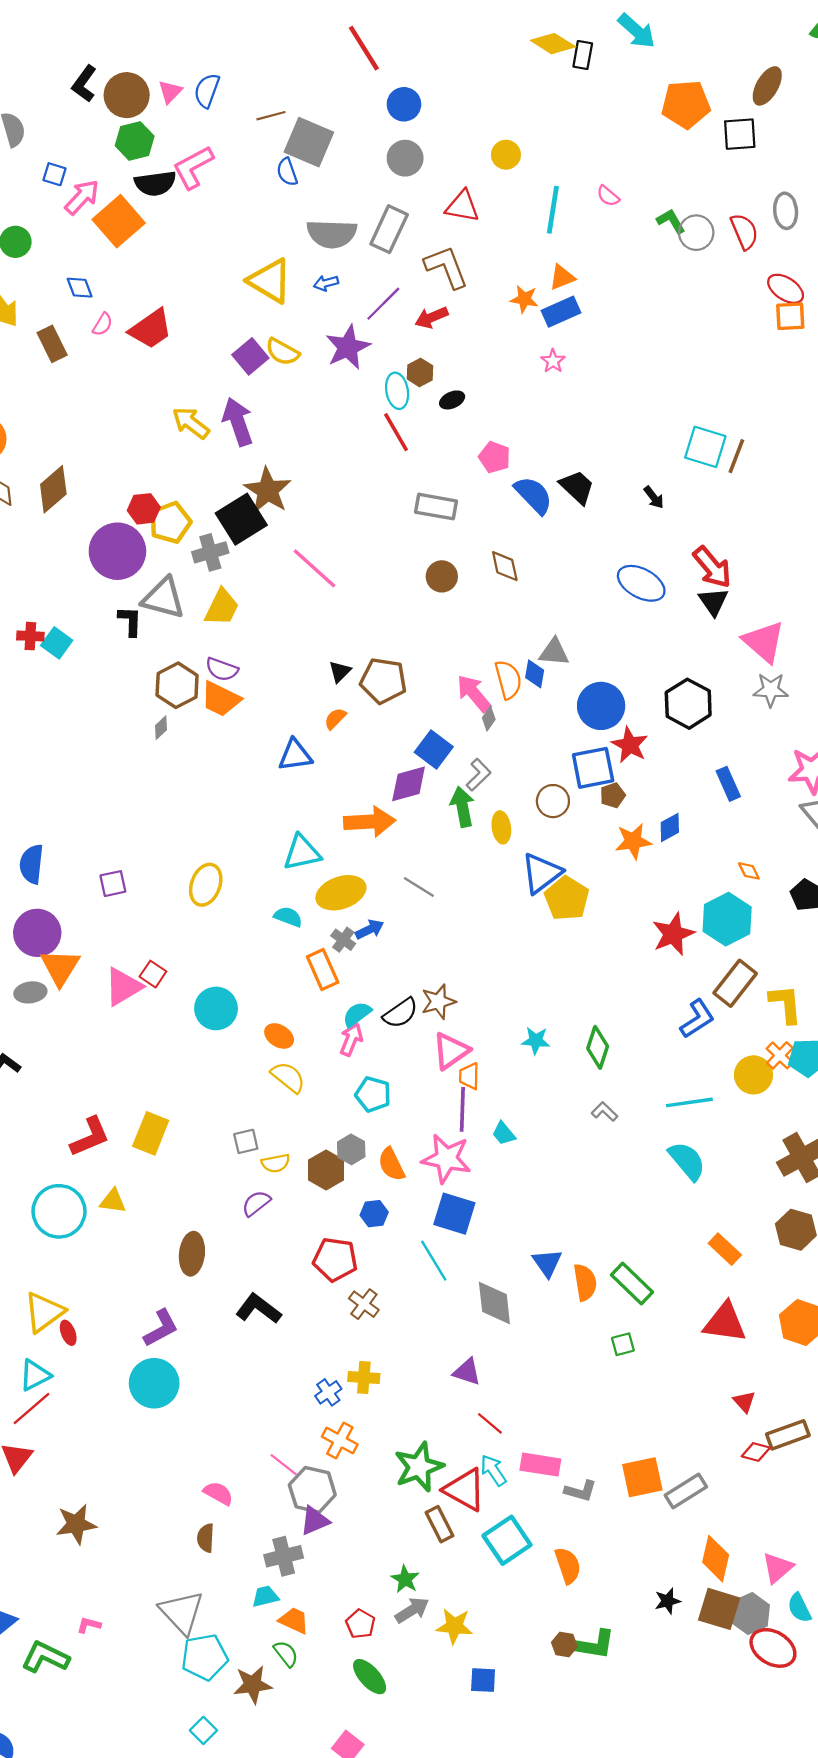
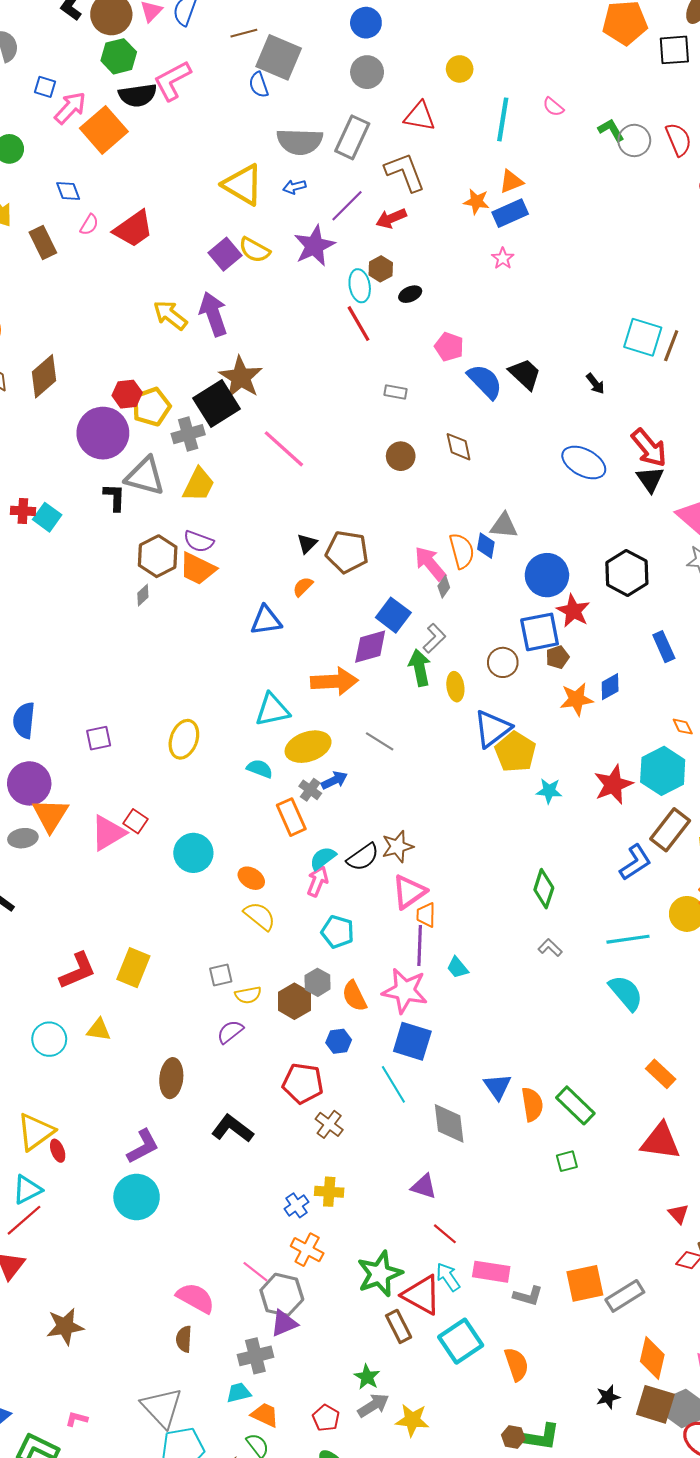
gray rectangle: (436, 507) -> (395, 392), size x0.6
cyan star: (536, 1041) -> (549, 791), moved
cyan circle: (59, 1211) -> (49, 1039), size x0.7
pink semicircle: (218, 1493) -> (195, 1298), size x1.4

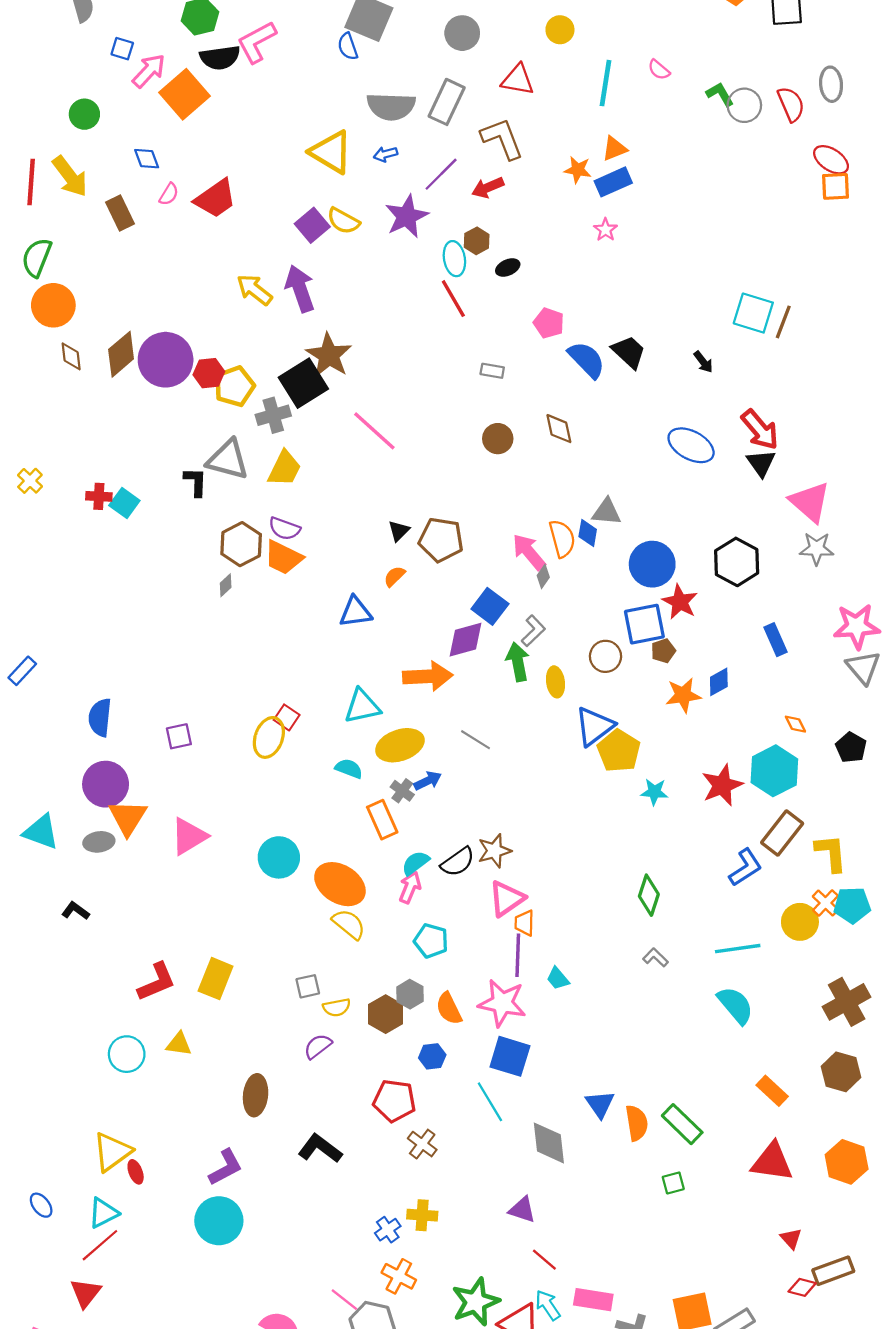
purple circle: (103, 433) -> (166, 360), moved
red square: (136, 821) -> (287, 717), moved
orange ellipse: (251, 878) -> (340, 884), size x1.8

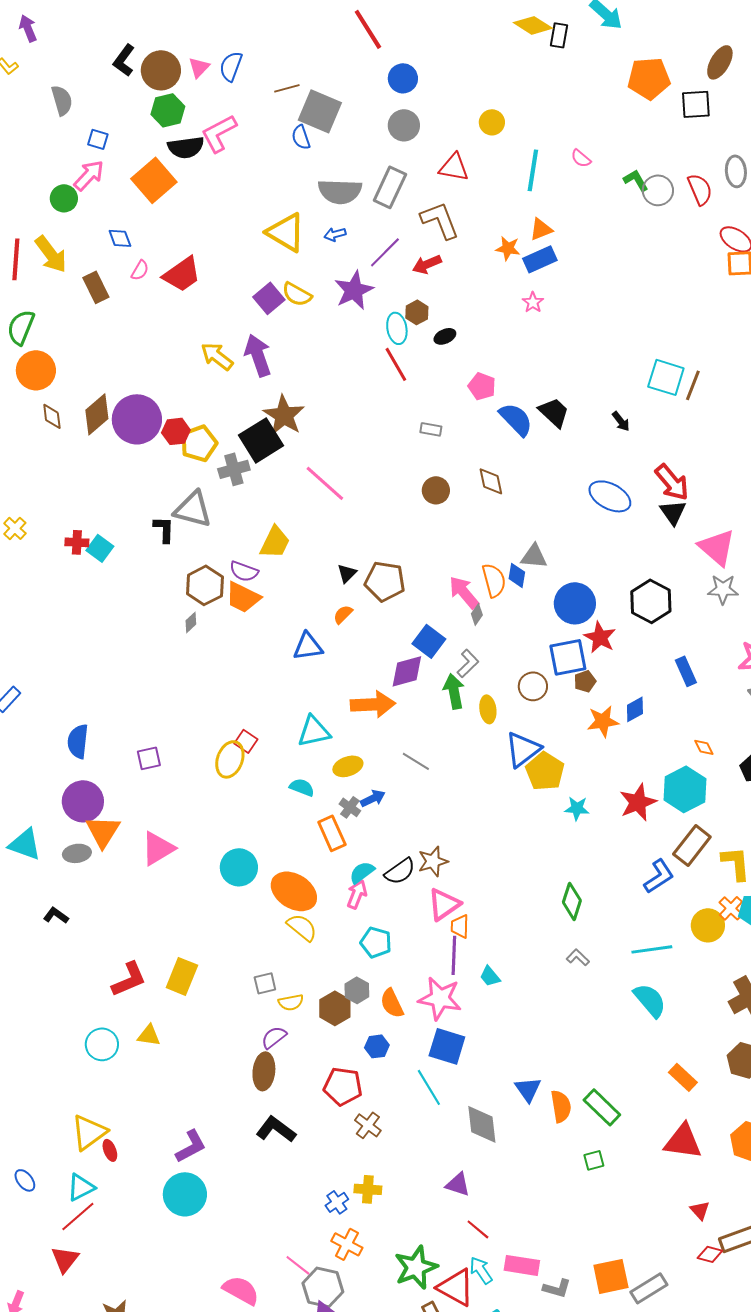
pink arrow: (149, 71) -> (89, 175), moved
yellow trapezoid: (284, 469) -> (275, 542), moved
yellow ellipse: (400, 745) -> (348, 766), size x0.7
brown ellipse: (256, 1095) -> (264, 1071), moved

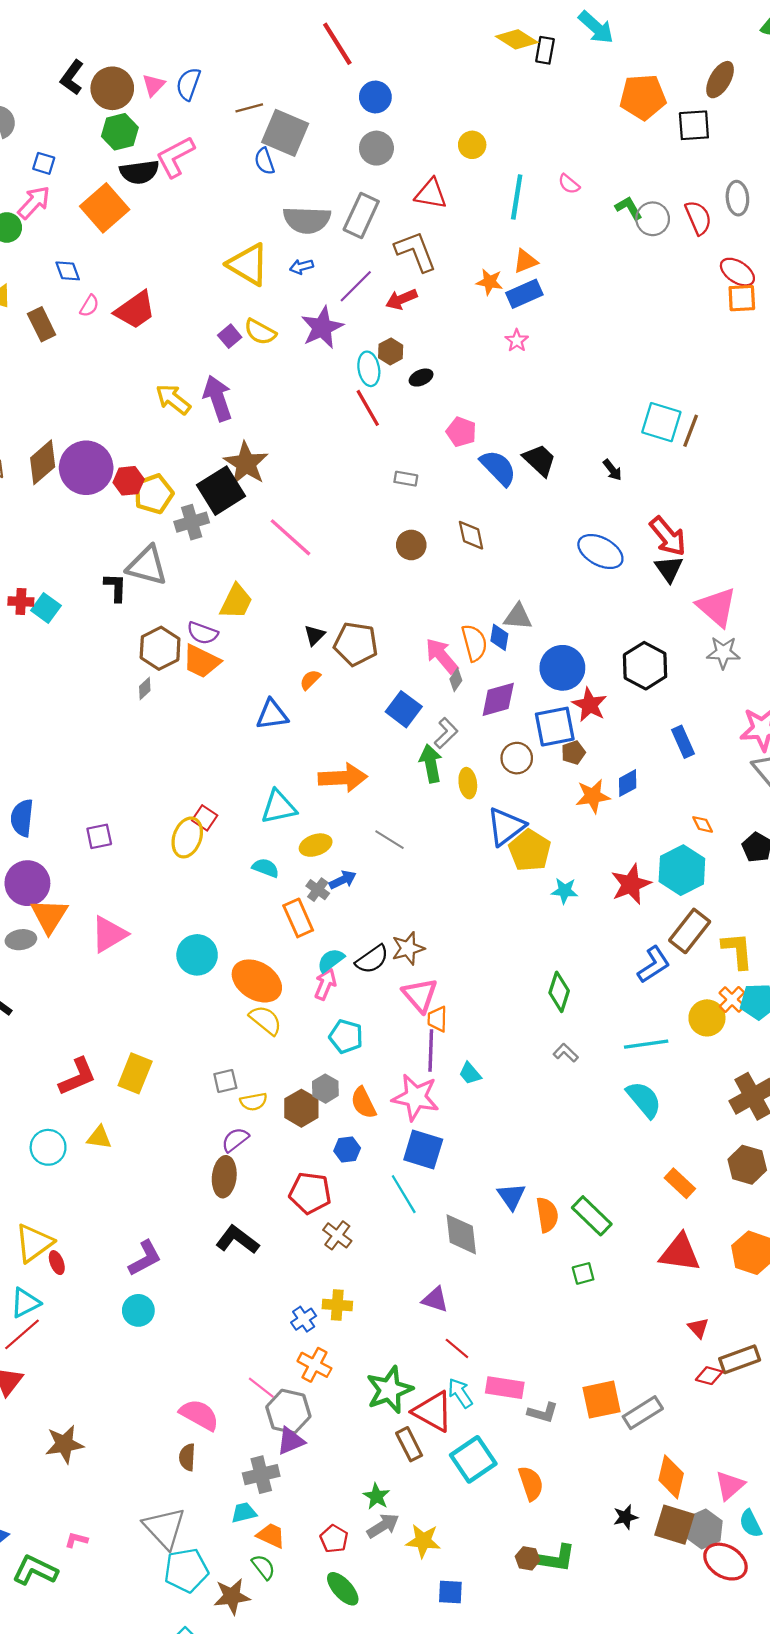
purple square: (269, 298) -> (230, 336), size x0.7
purple diamond: (407, 671) -> (498, 699), moved
pink triangle: (444, 904) -> (420, 995), turned -36
cyan circle: (185, 1194) -> (138, 1310), size x0.7

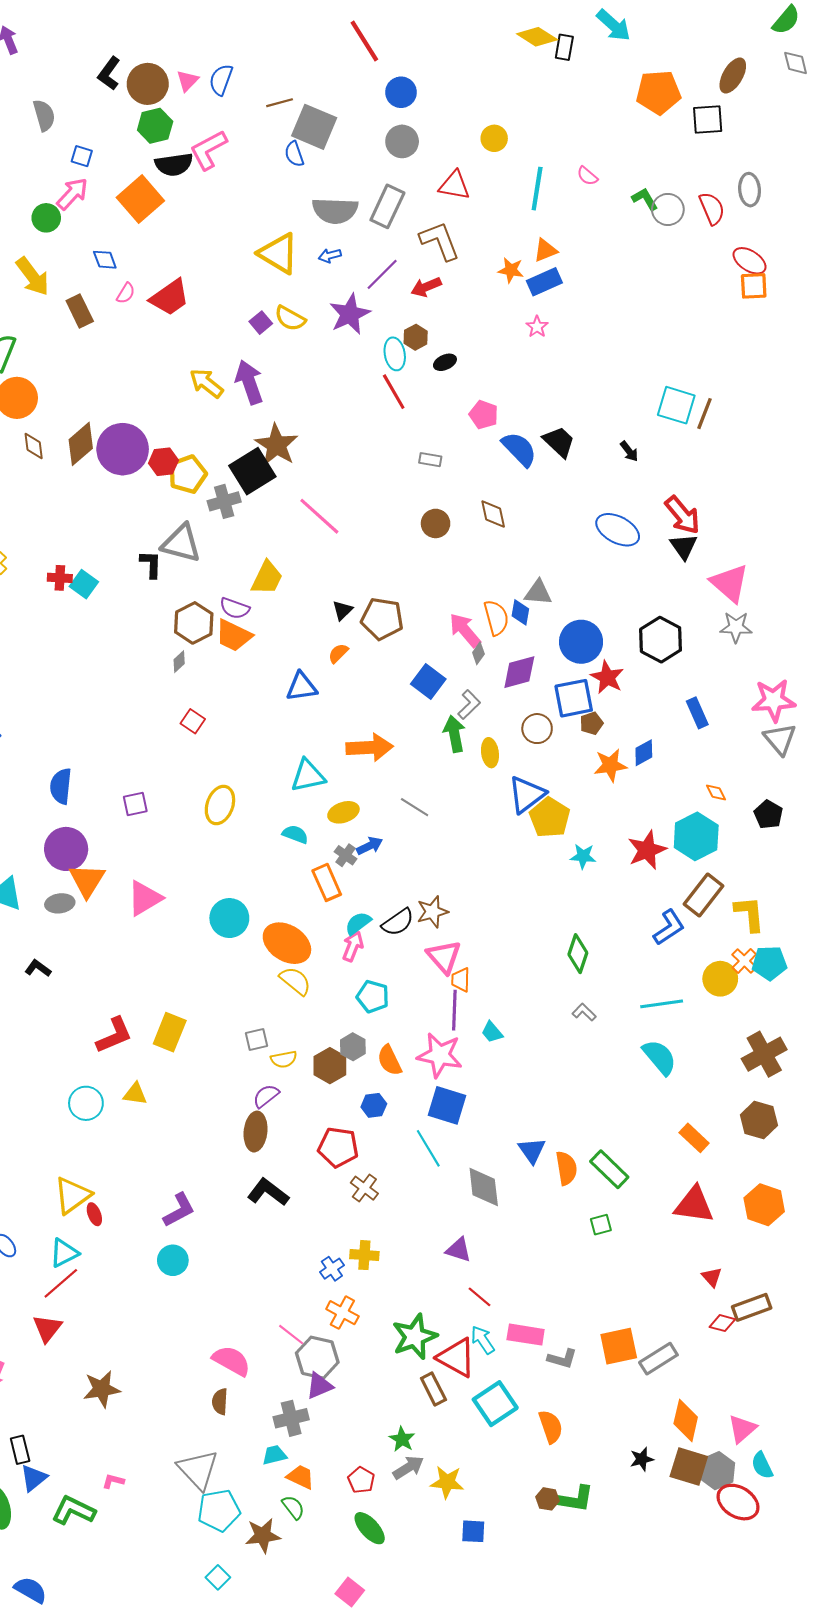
red square: (205, 818) -> (193, 721), moved

